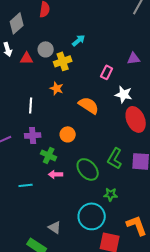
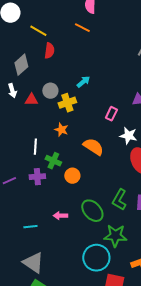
green cross: (49, 155) -> (53, 161), moved
green star: (111, 194) -> (115, 236), size x1.6
gray triangle: (55, 227) -> (33, 263), moved, size x1.6

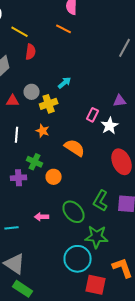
white star: (128, 136) -> (110, 126), moved, turned 30
white line: (35, 147) -> (17, 135), moved

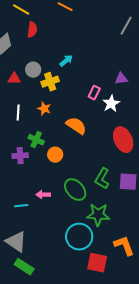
cyan line: (12, 228) -> (21, 206), moved

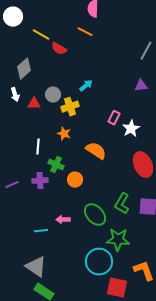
red semicircle: (32, 30) -> (59, 49), moved, turned 112
purple triangle: (121, 79) -> (141, 86), moved
white line: (18, 113) -> (38, 147), moved

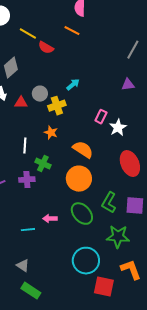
orange circle: (75, 180) -> (79, 179), moved, size x1.6
green star: (118, 240) -> (118, 237), moved
gray triangle: (36, 267) -> (23, 266), size x0.6

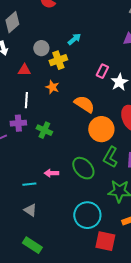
red triangle: (21, 103) -> (24, 70), moved
green cross: (43, 164) -> (44, 130), moved
orange circle: (79, 179) -> (101, 129), moved
purple cross: (27, 180) -> (18, 123), moved
gray triangle: (23, 266) -> (30, 210), moved

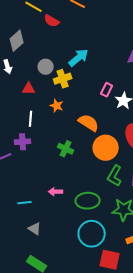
cyan arrow: (74, 39) -> (79, 58), size x1.5
green cross: (44, 130) -> (66, 149), moved
green ellipse: (83, 168) -> (88, 201), moved, turned -50
cyan line: (29, 184) -> (25, 203), moved

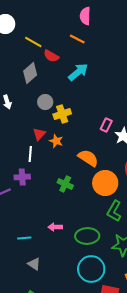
gray diamond: (17, 41) -> (30, 73), moved
cyan arrow: (79, 58) -> (78, 72), moved
red triangle: (29, 89) -> (39, 134), moved, turned -48

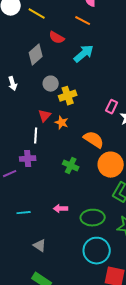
yellow line: (33, 42) -> (37, 14), moved
cyan line: (24, 238) -> (24, 213), moved

